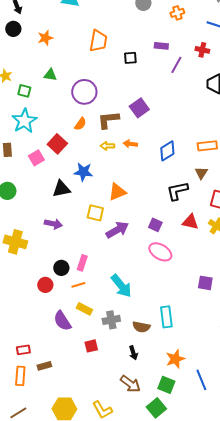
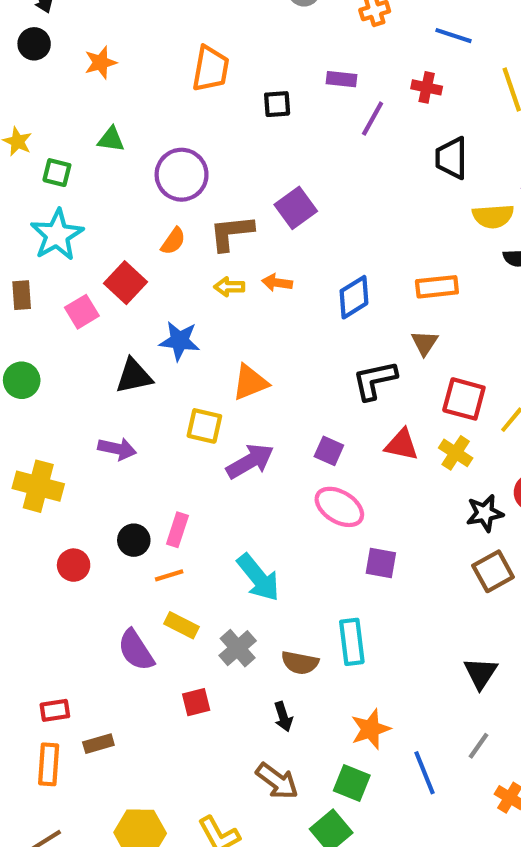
purple square: (205, 283) -> (381, 563), moved
red circle: (45, 285) -> (74, 565), moved
gray cross: (111, 320) -> (238, 648), turned -30

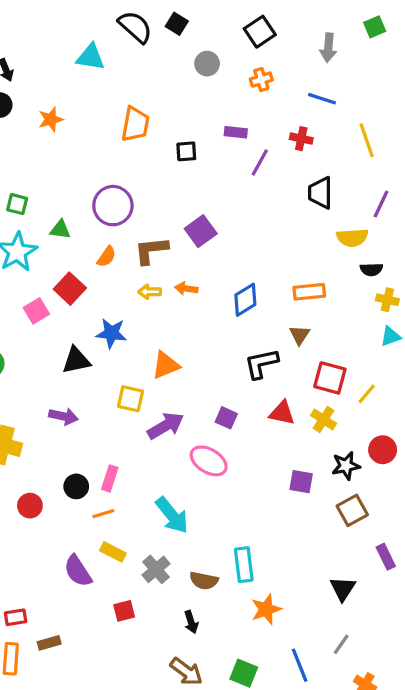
green triangle: (111, 139) -> (60, 230), moved
pink ellipse: (339, 507) -> (209, 461), moved
purple square: (381, 563) -> (301, 482), moved
orange star: (371, 729) -> (266, 609), moved

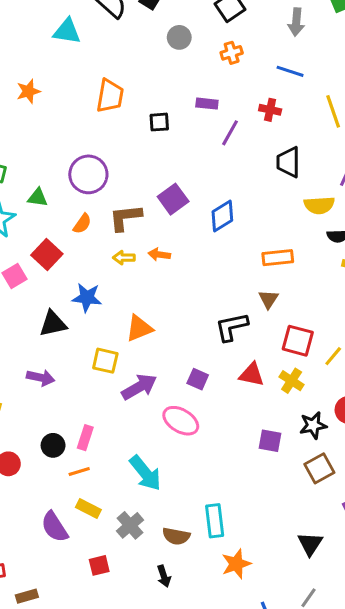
blue diamond: (245, 300) -> (222, 216), moved

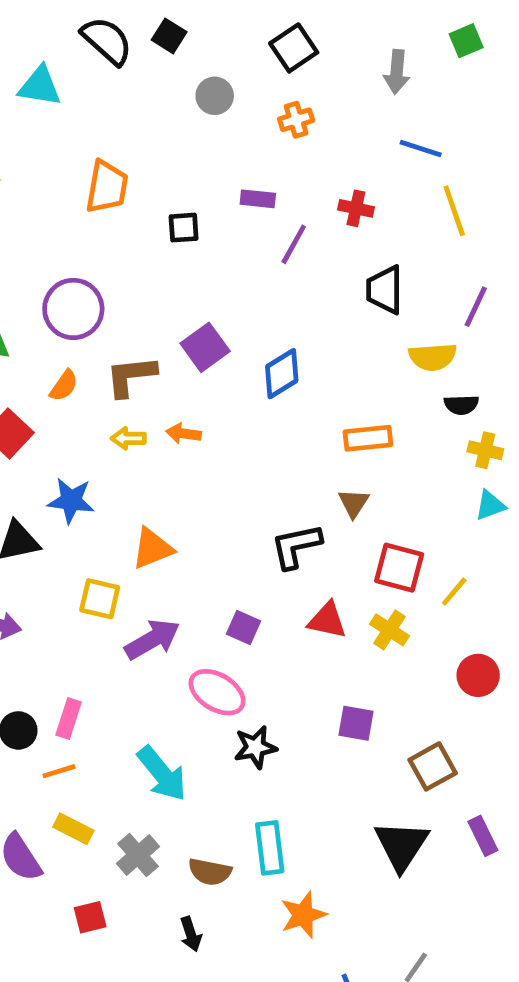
blue line: (290, 71) -> (421, 148), moved
black star: (313, 425) -> (255, 747), moved
black triangle: (310, 544) -> (401, 845), moved, size x1.4

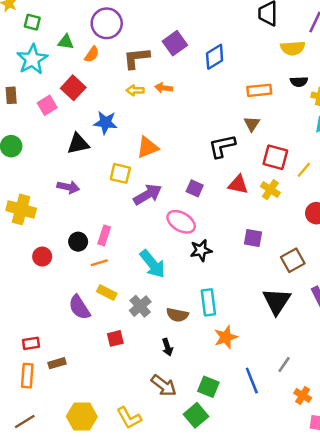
orange semicircle: (64, 386) -> (92, 54), moved
black semicircle: (461, 405) -> (299, 82), moved

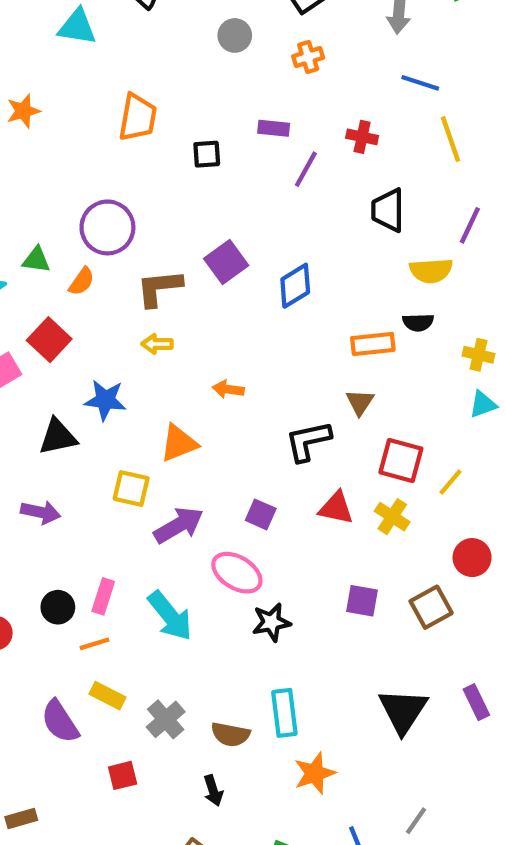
black semicircle: (299, 82) -> (418, 322), moved
orange arrow: (164, 88) -> (228, 389), moved
brown square: (293, 260) -> (431, 607), moved
cyan arrow: (153, 264) -> (170, 616), moved

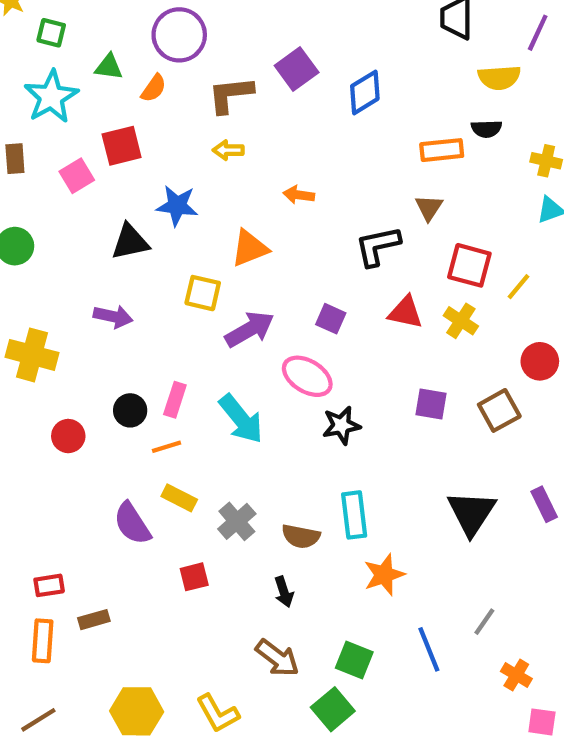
red square: (49, 340) -> (122, 146), turned 33

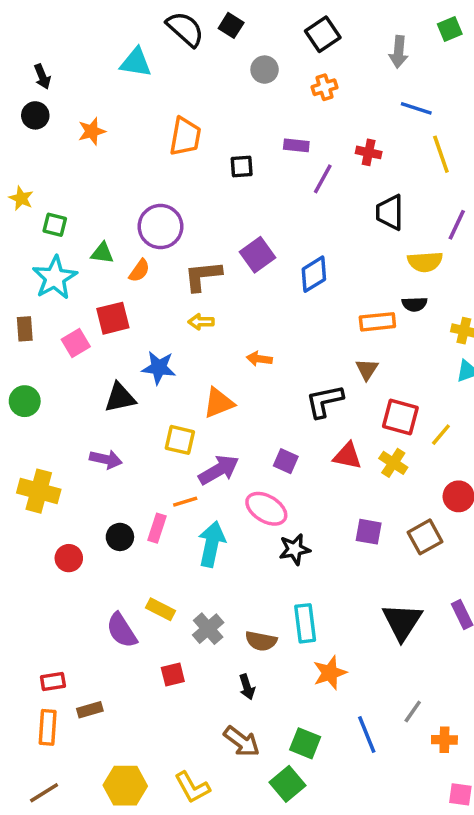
cyan arrow: (241, 419) -> (212, 544), turned -129
orange line: (166, 447) -> (185, 502), moved
orange cross: (516, 675) -> (444, 740), moved, turned -30

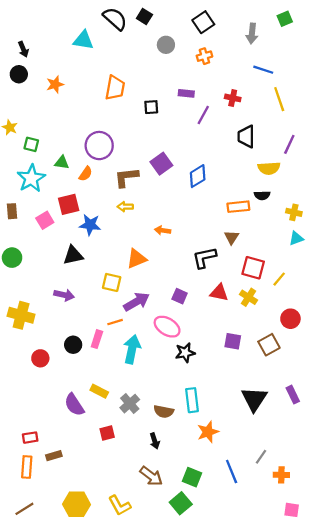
blue star: (159, 368) -> (90, 225), moved

